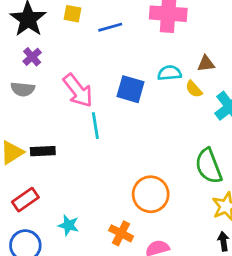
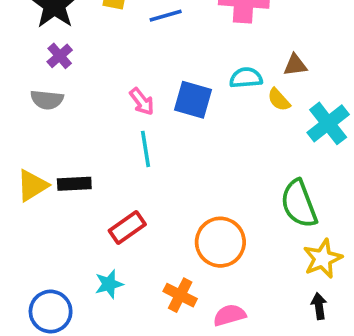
pink arrow: (78, 91) -> (142, 102), moved, size x0.6
red rectangle: (25, 200) -> (127, 228), moved
cyan star: (68, 225) -> (109, 284), turned -30

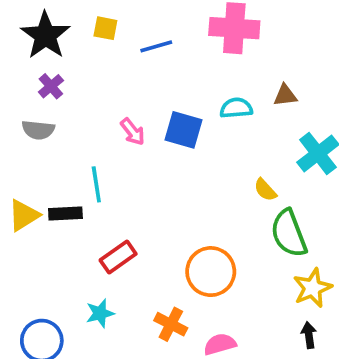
yellow semicircle: (279, 100) -> (265, 190), moved
cyan line: (146, 149) -> (96, 184), moved

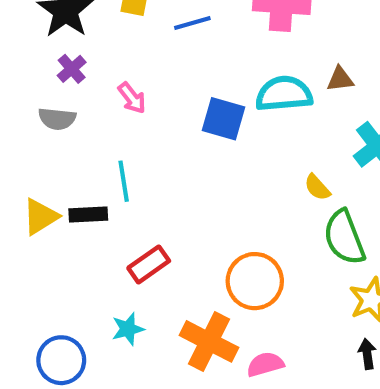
cyan semicircle: (236, 108) -> (284, 94), size x1.5
pink arrow: (133, 132) -> (132, 98), moved
orange cross: (171, 324) -> (209, 341), size x1.5

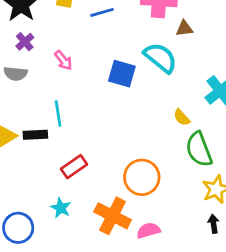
brown triangle: (340, 79) -> (184, 28), moved
cyan semicircle: (284, 94) -> (160, 58), turned 44
cyan star: (128, 329) -> (61, 208), turned -30

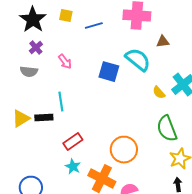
brown triangle: (184, 28) -> (163, 42), moved
yellow semicircle: (182, 117) -> (159, 93), moved
cyan star: (61, 208) -> (73, 167), moved

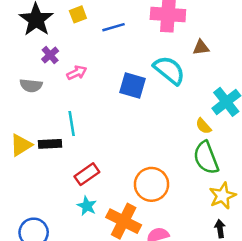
yellow square: (66, 16) -> (78, 14), turned -32
purple cross: (36, 48) -> (50, 55), moved
pink arrow: (65, 62) -> (77, 73), turned -77
yellow semicircle: (159, 93) -> (203, 126), moved

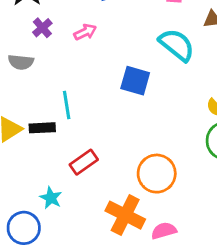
pink arrow: (77, 73) -> (85, 32), moved
blue square: (132, 85) -> (135, 81), moved
cyan star: (87, 206) -> (51, 198), moved

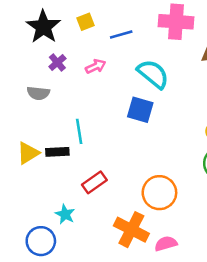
cyan semicircle: (177, 45) -> (153, 74), moved

